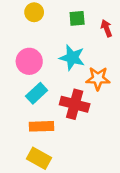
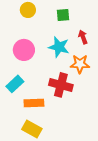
red arrow: (106, 28) -> (83, 37), moved
cyan rectangle: (37, 93) -> (15, 84), moved

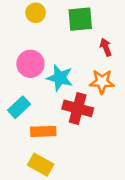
green square: (63, 15) -> (80, 19), size x1.5
cyan star: (59, 47) -> (60, 78), moved

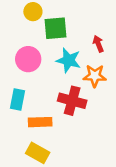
green square: (80, 19) -> (56, 28), moved
cyan star: (60, 78) -> (69, 60), moved
cyan rectangle: (19, 107) -> (18, 99), turned -36

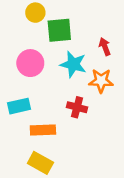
cyan rectangle: (18, 99) -> (19, 106), turned 66
red cross: (72, 101) -> (77, 107), size x0.7

